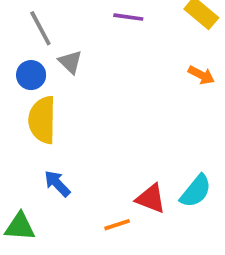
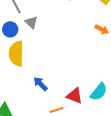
blue arrow: (57, 184) -> (40, 84), moved

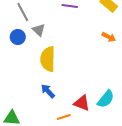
yellow semicircle: (16, 54) -> (48, 59), moved

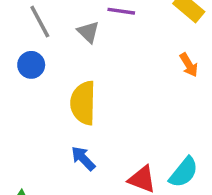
gray triangle: (39, 30) -> (88, 32), moved
orange arrow: (109, 37) -> (189, 65), turned 32

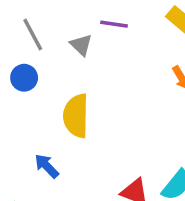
blue arrow: (83, 158) -> (47, 166), moved

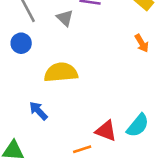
yellow semicircle: (76, 116) -> (61, 72), turned 84

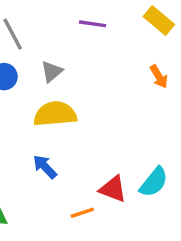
gray triangle: (65, 18) -> (52, 71), moved, turned 36
blue arrow: (38, 111) -> (45, 167), moved

